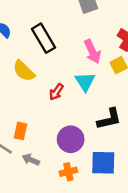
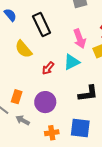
cyan triangle: (85, 82) -> (72, 62), turned 30
purple circle: (71, 139) -> (45, 102), moved

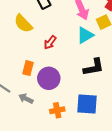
cyan triangle: (72, 62) -> (85, 35), moved
orange rectangle: (17, 97) -> (28, 68), moved

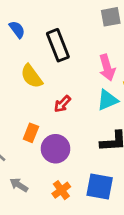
gray arrow: (26, 99) -> (19, 185), moved
orange cross: (57, 110) -> (61, 190), turned -32

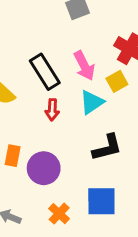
black rectangle: (58, 45) -> (45, 72), moved
red arrow: (62, 104) -> (52, 110), moved, turned -30

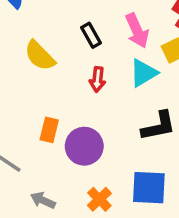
black rectangle: (45, 72) -> (91, 35), size x0.6

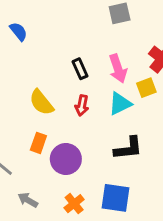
yellow semicircle: (40, 56) -> (41, 102), moved

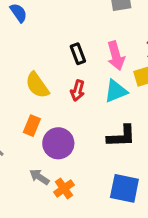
blue square: (116, 198) -> (124, 188), moved
gray arrow: (28, 200) -> (39, 177), moved

